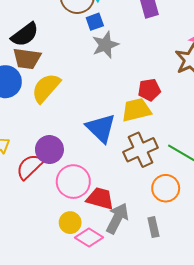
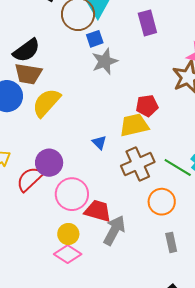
blue triangle: (101, 128) -> (99, 142), size x0.5
gray rectangle: (153, 227) -> (171, 242), moved
pink diamond: (89, 237) -> (68, 254), moved

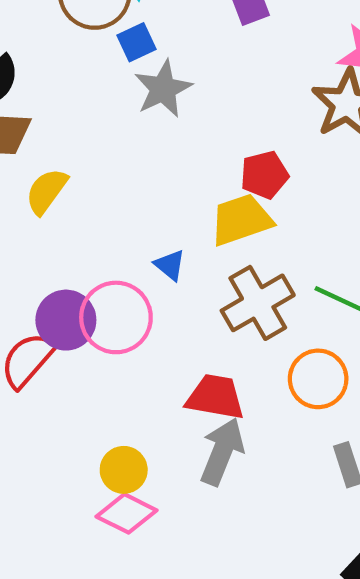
yellow semicircle: (46, 103) -> (46, 191), size x0.7
pink circle: (72, 194) -> (116, 317), moved
red trapezoid: (98, 211) -> (215, 397), moved

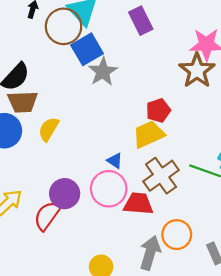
blue square: (136, 42) -> (87, 49), size x1.6
pink circle: (116, 317) -> (109, 189), moved
orange circle: (318, 379) -> (177, 235), moved
red trapezoid: (215, 397) -> (138, 204), moved

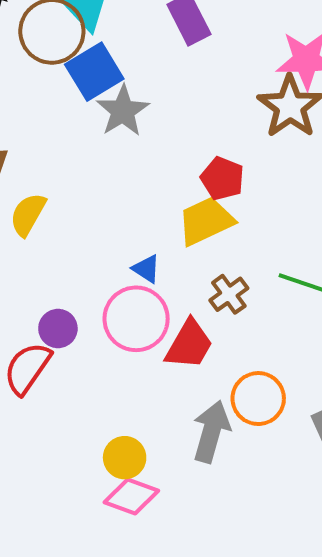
red pentagon: (158, 110) -> (222, 178), turned -30
brown cross: (161, 176) -> (229, 294), size x0.6
purple circle: (65, 194) -> (58, 328), size x0.7
red trapezoid: (138, 204) -> (189, 344), turned 116

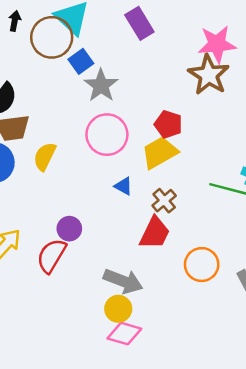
blue square: (94, 72) -> (81, 61), size x0.7
brown cross: (229, 294) -> (164, 201), moved
pink circle: (136, 319) -> (107, 135), moved
gray arrow: (211, 432) -> (123, 281), moved, turned 99

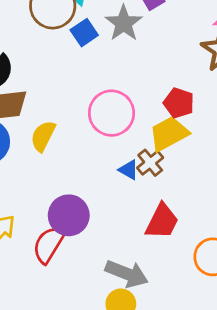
gray star: (101, 85) -> (124, 23), moved
brown cross: (164, 201) -> (150, 163), moved
purple circle: (69, 229) -> (69, 215), size x1.5

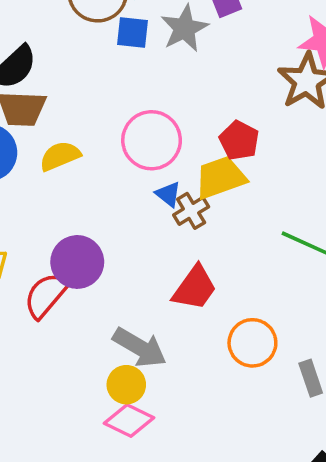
blue square: (84, 33) -> (133, 33), turned 32
yellow semicircle: (43, 136) -> (60, 156), turned 32
blue triangle: (129, 170) -> (168, 194), moved

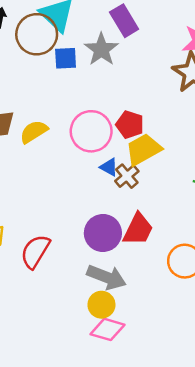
red pentagon: (239, 140) -> (130, 125), moved
yellow semicircle: (60, 156) -> (34, 132), moved
purple circle: (77, 262) -> (103, 233), moved

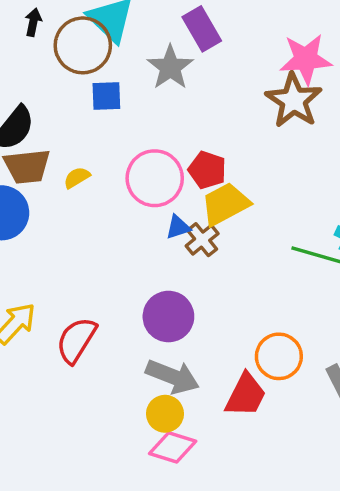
blue square: (66, 58) -> (106, 96), moved
yellow semicircle: (34, 132) -> (77, 178), size x0.7
blue triangle: (109, 167) -> (178, 227), turned -48
red trapezoid: (138, 229) -> (246, 395), moved

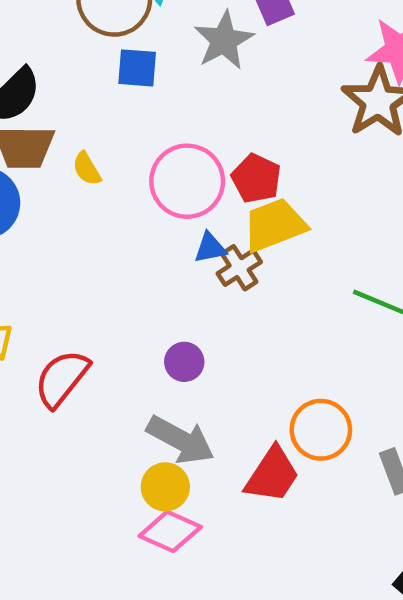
yellow semicircle: (77, 178) -> (87, 169), turned -96
purple circle: (168, 317) -> (184, 362), size x0.6

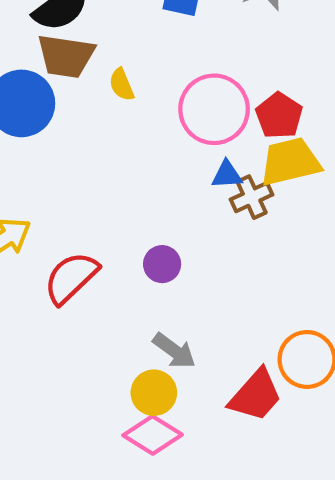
purple circle: (184, 362) -> (162, 264), moved
gray arrow: (180, 440) -> (174, 351), size x0.7

